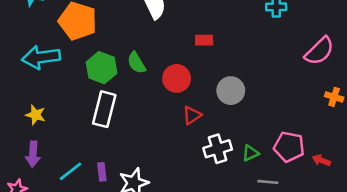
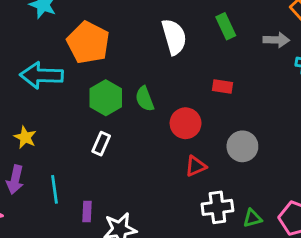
white rectangle: (104, 109) -> (101, 144), size x0.6
cyan line: (71, 171) -> (55, 189), moved, turned -70

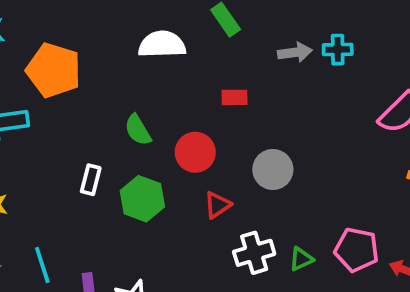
white semicircle: (174, 37) -> (162, 44), turned -66
gray arrow: (276, 40) -> (295, 52), moved
green hexagon: (106, 98) -> (142, 199), moved
white rectangle: (101, 144) -> (91, 180), moved

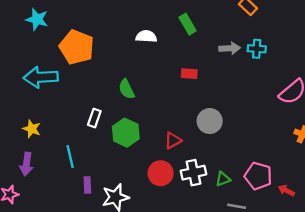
white semicircle: (162, 44) -> (146, 36), size x0.7
red circle: (195, 152) -> (161, 173), moved
cyan line: (42, 265) -> (70, 157), moved

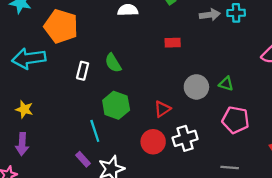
white rectangle: (94, 118) -> (83, 71), moved
cyan line: (70, 157) -> (95, 131), moved
pink pentagon: (258, 176) -> (236, 120), moved
green triangle: (223, 179) -> (226, 84), moved, turned 42
purple rectangle: (87, 185) -> (83, 159), turned -35

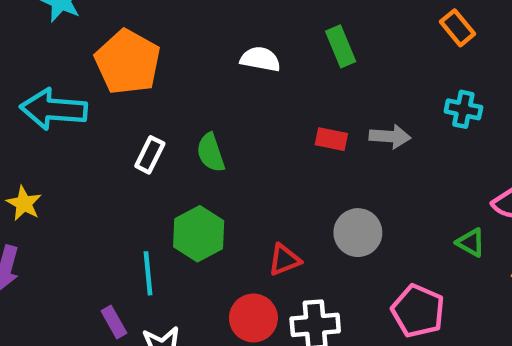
gray arrow: (210, 15) -> (390, 137), moved
green triangle: (226, 84) -> (471, 243), moved

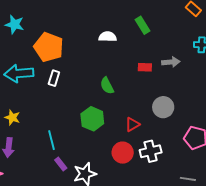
green semicircle: (211, 153) -> (107, 86), moved
white rectangle: (150, 155) -> (54, 78), moved
cyan line: (148, 273) -> (51, 140), moved

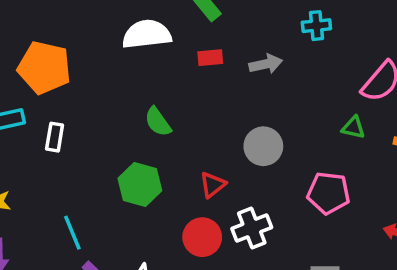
white semicircle: (108, 37) -> (147, 34), size x1.5
red rectangle: (145, 67) -> (210, 58), moved
white rectangle: (54, 78) -> (55, 137), moved

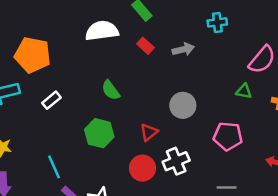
red rectangle: (210, 58) -> (145, 46), turned 49
white rectangle: (55, 137) -> (51, 100), moved, turned 42

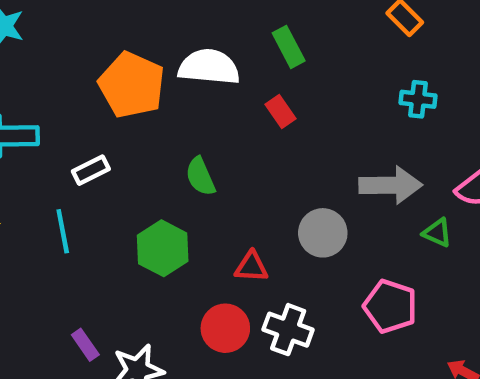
gray arrow: (183, 49) -> (391, 185), moved, size x1.5
orange pentagon: (33, 55) -> (132, 85), moved
red triangle: (149, 132) -> (251, 267), turned 30
white cross: (176, 161) -> (288, 330), turned 30
cyan line: (54, 167) -> (63, 231), moved

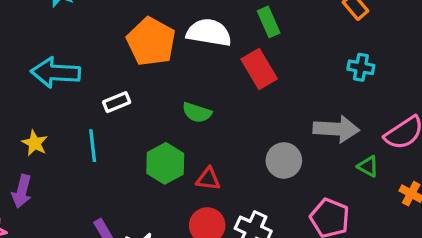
red rectangle: (280, 112) -> (259, 69), size x1.6
green semicircle: (200, 176) -> (197, 113), turned -52
red triangle: (251, 267) -> (208, 179), moved

